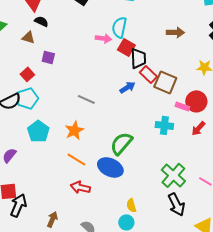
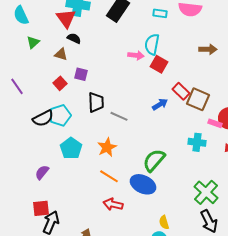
black trapezoid: (138, 58) -> (96, 102), moved
red square: (27, 74) -> (60, 83), moved

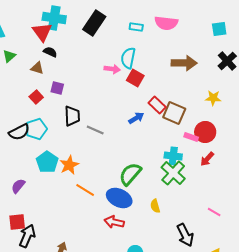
brown arrow: (208, 49) -> (184, 63), size x1.4
orange star: (107, 147) -> (69, 165), moved
green cross: (206, 192) -> (173, 173), moved
red arrow: (113, 204) -> (114, 222), moved
yellow semicircle: (164, 222) -> (155, 206), moved

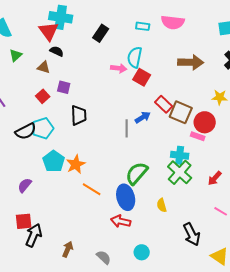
black rectangle: (94, 23) -> (101, 33), moved, size x0.7
gray line: (95, 130) -> (127, 128), moved, turned 66
red circle: (205, 132) -> (205, 122), moved
red arrow: (207, 159) -> (215, 178), moved
blue ellipse: (119, 198) -> (126, 197), turned 50

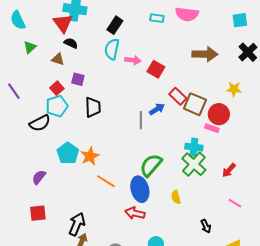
cyan semicircle: (135, 57) -> (112, 49), moved
cyan pentagon: (43, 128) -> (57, 106), moved
black arrow: (192, 234) -> (206, 226), size x0.6
black arrow: (34, 235) -> (77, 224), moved

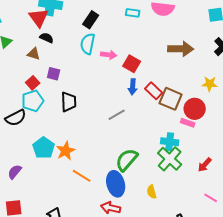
blue arrow: (157, 109) -> (133, 87), moved, turned 126
gray line: (141, 120) -> (117, 115), turned 60

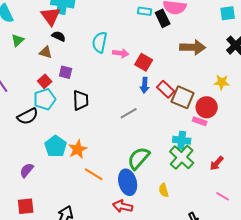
black rectangle: (91, 20) -> (163, 18), moved, turned -60

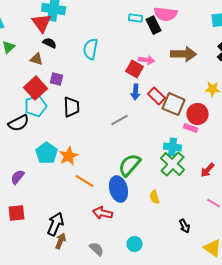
pink arrow: (121, 53) -> (147, 60), moved
red square: (45, 81) -> (36, 88), size x1.6
red arrow: (123, 206) -> (103, 213), moved

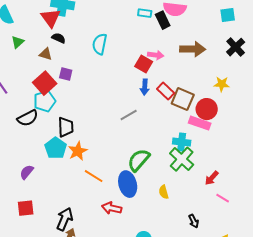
black trapezoid: (72, 107) -> (66, 127), moved
pink rectangle: (191, 128) -> (200, 123), size x1.5
red arrow: (208, 170) -> (212, 178), moved

